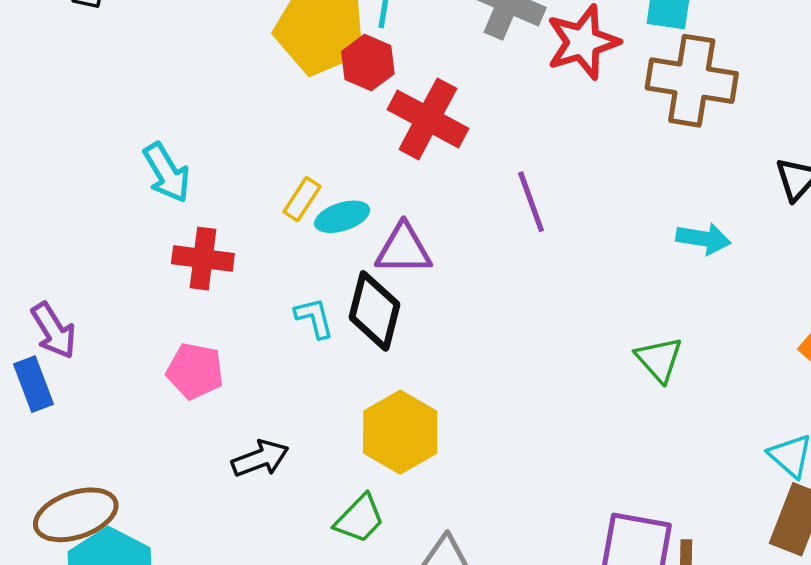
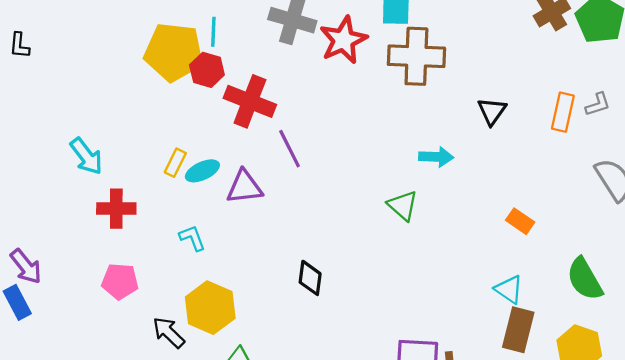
purple line: (531, 202) -> (290, 149), moved
black diamond: (374, 311) -> (310, 278), moved, size x0.7
green triangle: (659, 359) -> (403, 206), moved
yellow hexagon: (400, 432) -> (210, 308), moved
black arrow: (260, 458) -> (169, 332), turned -108

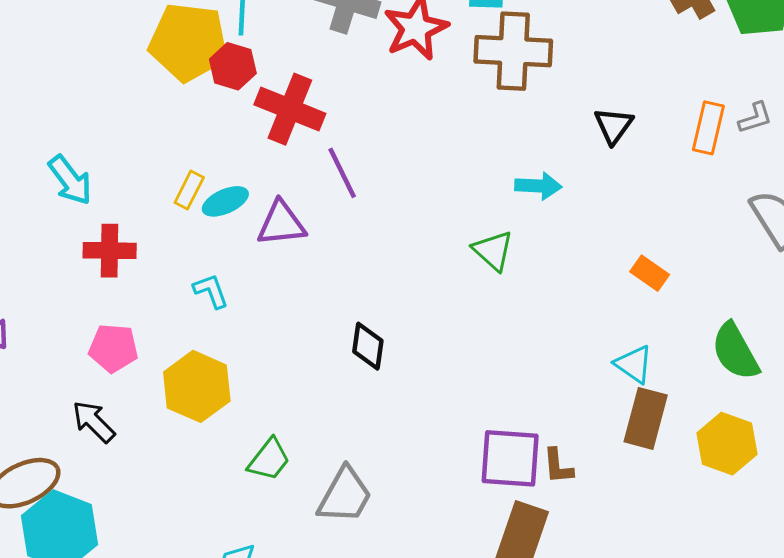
yellow hexagon: (210, 308) -> (197, 386), moved
black arrow: (169, 332) -> (94, 422), moved

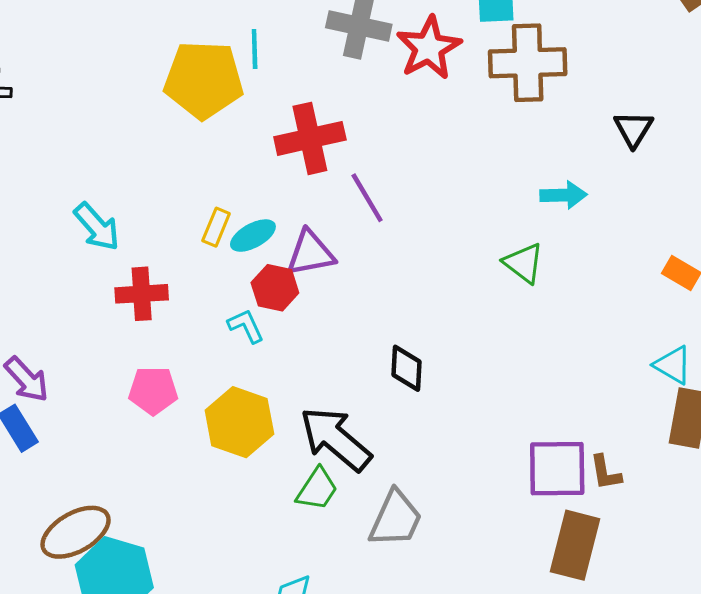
red hexagon: (233, 66) -> (275, 288), moved
red cross: (290, 109) -> (310, 138), turned -30
black arrow: (94, 422) -> (336, 439), moved, size x1.6

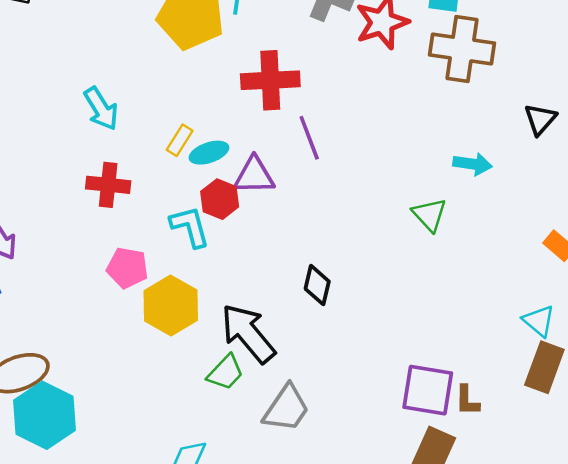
cyan arrow: (97, 227) -> (101, 109), moved
cyan L-shape: (246, 326) -> (190, 227), size x1.4
pink pentagon: (153, 391) -> (127, 268), moved

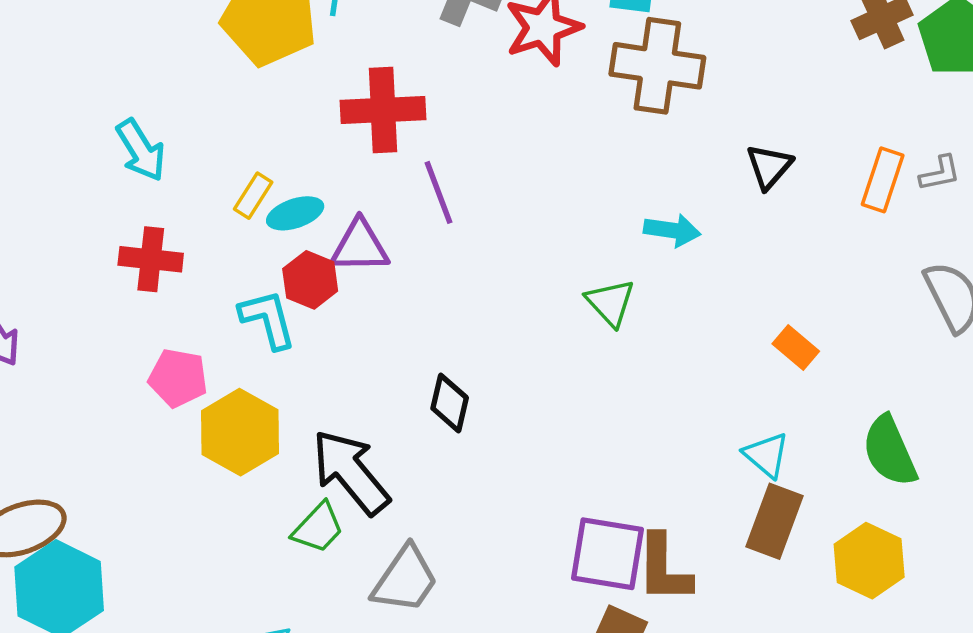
brown L-shape: (467, 400) -> (664, 568), size x1.6

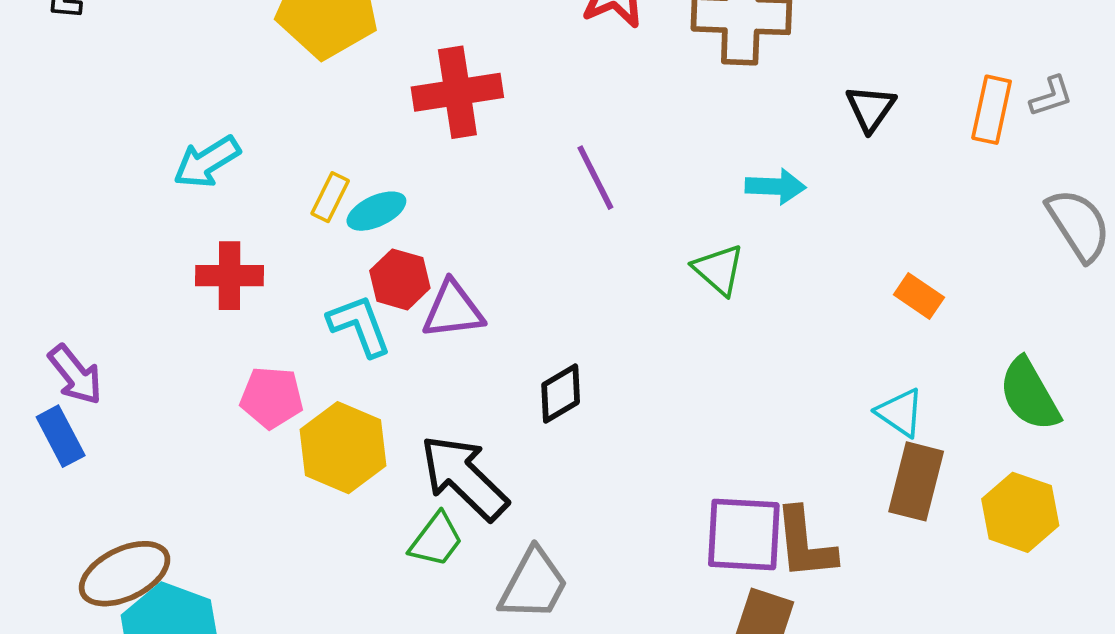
cyan arrow: (141, 150) -> (207, 162), turned 96
purple line: (438, 192) -> (595, 178), moved
purple triangle: (360, 246) -> (453, 310), moved
black diamond: (450, 403) -> (561, 394), turned 52

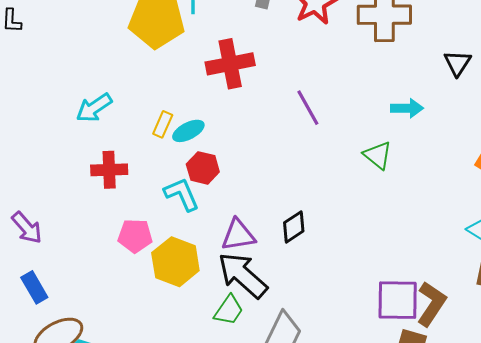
purple triangle: (453, 310) -> (238, 235), moved
blue rectangle: (61, 436) -> (34, 287), moved
brown L-shape: (805, 544) -> (431, 304), turned -138

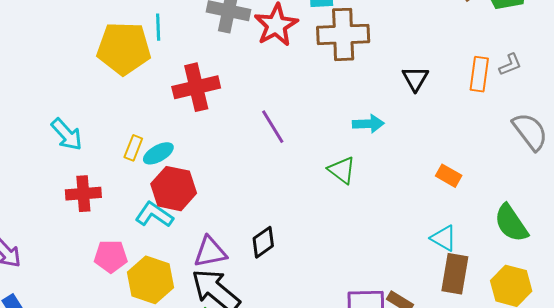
cyan arrow: (94, 108) -> (67, 134), turned -96
red hexagon: (203, 168) -> (174, 189), size x1.4
cyan L-shape: (182, 194) -> (154, 215), turned -30

